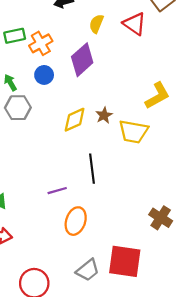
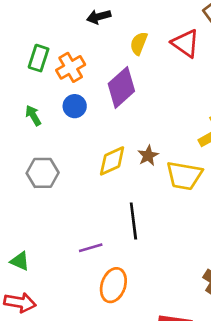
green rectangle: (15, 36) -> (39, 58), turned -60
gray hexagon: (18, 108) -> (43, 173), moved

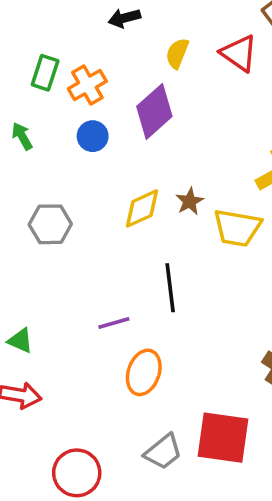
green arrow: (33, 115) -> (22, 136), moved

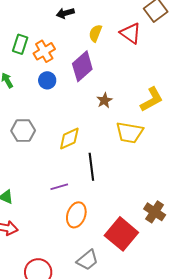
brown star: (190, 201) -> (104, 100), moved
yellow diamond: (142, 208) -> (69, 139), moved
red square: (223, 438) -> (121, 234), moved, turned 32

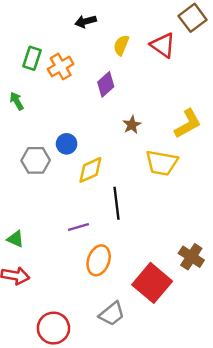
purple diamond: (82, 66) -> (106, 84), size x0.7
blue circle: (47, 80) -> (67, 144), moved

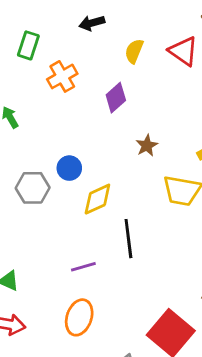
green rectangle: (32, 58) -> (28, 45), moved
orange ellipse: (99, 260) -> (79, 317), moved

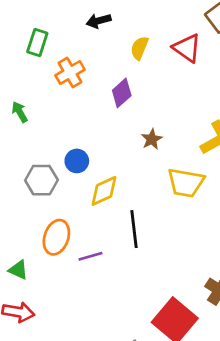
orange ellipse: (79, 317) -> (56, 237), moved

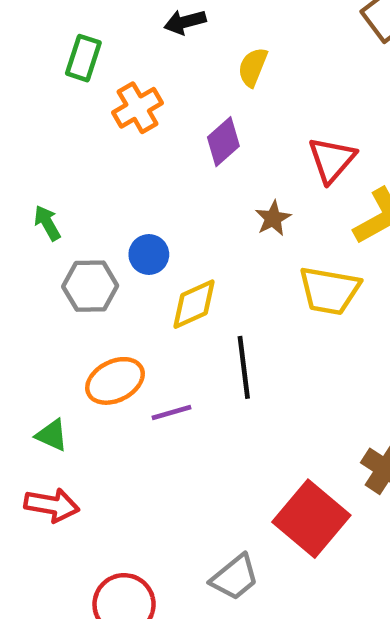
red triangle: (187, 48) -> (332, 160), moved, turned 36
green arrow: (20, 112) -> (47, 223), moved
orange ellipse: (56, 237) -> (115, 381), turned 44

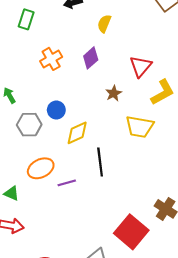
orange cross: (138, 108) -> (51, 59), moved

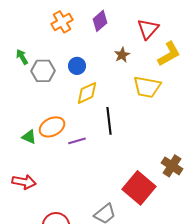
blue circle: (56, 110) -> (77, 66), moved
gray hexagon: (29, 125) -> (43, 71), moved
green triangle: (12, 193) -> (29, 137), moved

